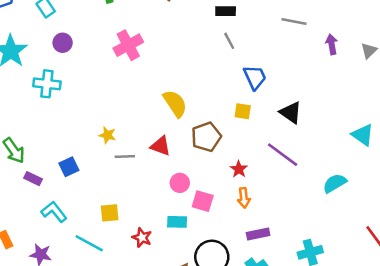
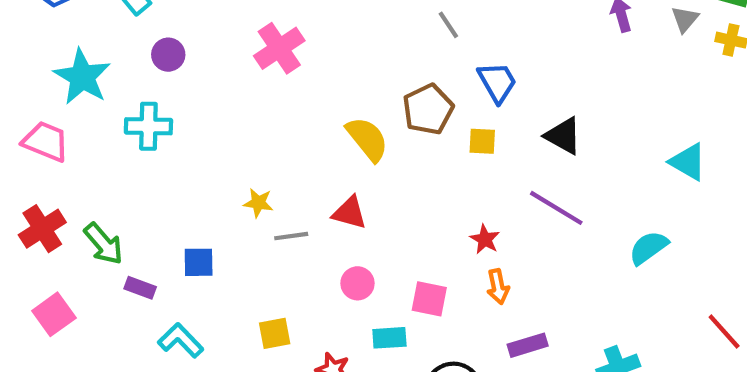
brown pentagon: (206, 137) -> (428, 109), moved
blue square: (69, 167) -> (199, 262), turned 30
pink circle: (180, 183) -> (357, 283), moved

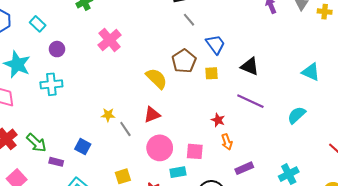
red triangle: (350, 213) -> (152, 115), turned -30
gray line: (291, 236) -> (125, 129), turned 70
blue square: (199, 262) -> (83, 147), turned 35
pink circle: (357, 283) -> (160, 148), size x1.6

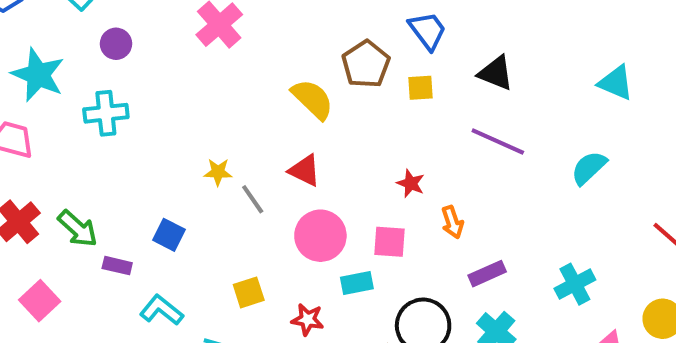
red triangle: (152, 115) -> (305, 170), turned 48
red star: (218, 120) -> (411, 183), moved

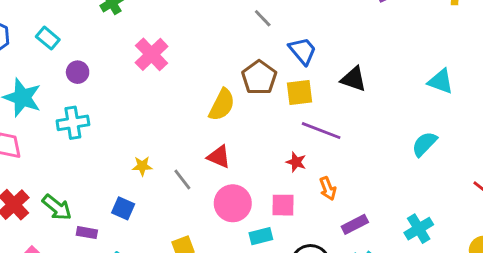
yellow square: (420, 88) -> (300, 92), size x1.4
yellow semicircle: (313, 99) -> (222, 105), turned 76
purple line: (498, 141) -> (321, 131), moved
yellow star: (218, 172) -> (142, 166), moved

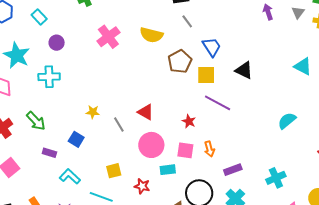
cyan triangle: (441, 81) -> (303, 66), moved
yellow semicircle: (222, 105) -> (151, 35), moved, turned 70
red star: (296, 162) -> (189, 121), moved
orange arrow: (328, 188) -> (209, 149), moved
green arrow: (57, 207) -> (36, 121), moved

